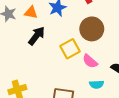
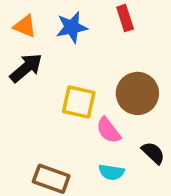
brown circle: (92, 29) -> (137, 93), moved
yellow square: (70, 49) -> (79, 102), turned 30

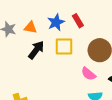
red rectangle: (125, 18) -> (78, 21), moved
yellow square: (79, 102) -> (64, 47), moved

